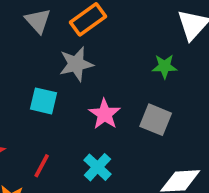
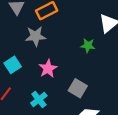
cyan square: (43, 101) -> (13, 65), moved, turned 35
gray square: (156, 120) -> (78, 88), moved

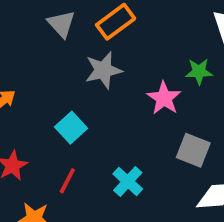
pink star: (48, 69) -> (164, 98), moved

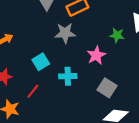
green star: (199, 72) -> (117, 35), moved
cyan cross: (128, 181) -> (68, 76), moved, turned 35

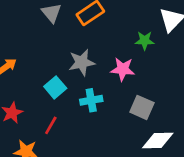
gray star: (65, 33) -> (82, 62), moved
pink star: (96, 55) -> (123, 69), turned -30

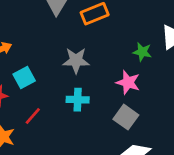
pink star: (123, 69) -> (128, 82), moved
cyan square: (55, 87) -> (24, 77), moved

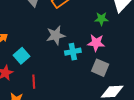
cyan cross: (78, 100) -> (73, 52), moved
red line: (33, 116) -> (34, 82), turned -32

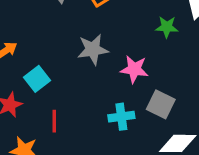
pink star: (96, 43) -> (134, 69), moved
cyan cross: (73, 52) -> (121, 117), moved

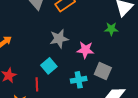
green star: (167, 27) -> (111, 29), moved
cyan square: (37, 79) -> (49, 66), moved

